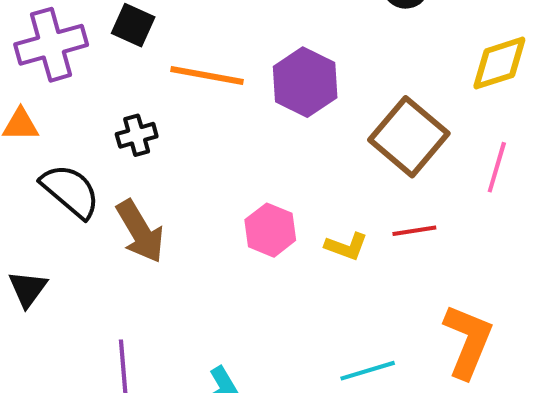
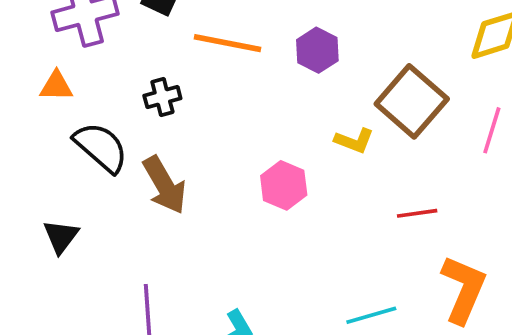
purple hexagon: (305, 82) -> (317, 50), size x0.7
red line: (414, 231) -> (417, 213), moved
yellow L-shape: (346, 246) -> (354, 141), moved

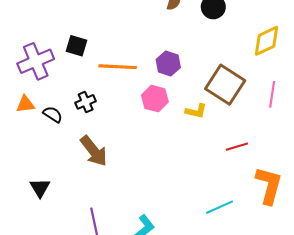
black semicircle: (101, 147) -> (53, 114), moved, size x0.6
pink hexagon: (284, 185) -> (155, 99), moved

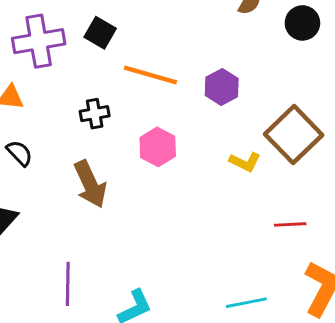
pink hexagon: (155, 99) -> (158, 147), moved
black semicircle: (53, 114) -> (19, 153), moved

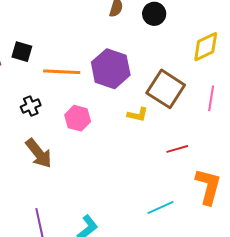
purple hexagon: (222, 87) -> (111, 69), size x1.6

